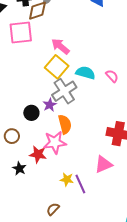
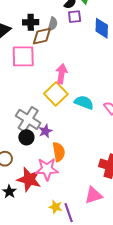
pink arrow: (60, 46) -> (61, 74), turned 54
gray cross: (64, 91) -> (28, 119), moved, turned -30
red star: (38, 154) -> (29, 179), size x1.4

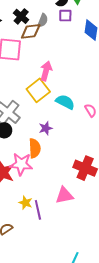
black cross: (31, 22) -> (21, 16), turned 35
purple star: (45, 131) -> (46, 128), moved

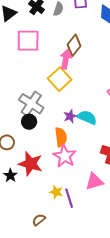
brown diamond: (31, 31) -> (74, 45), moved, turned -40
cyan semicircle: (65, 102) -> (87, 117), moved
pink star: (21, 164) -> (65, 156), moved, turned 30

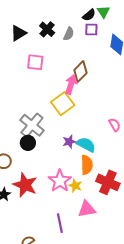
pink square: (28, 41) -> (35, 62), size x0.7
orange semicircle: (61, 137) -> (87, 165), moved
yellow star: (56, 192) -> (75, 186), moved

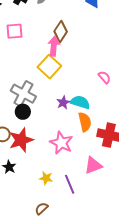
red star: (25, 185) -> (21, 140), moved, turned -30
yellow star: (75, 186) -> (46, 178), moved

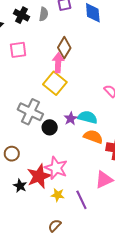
black circle: (23, 112) -> (50, 127), moved
orange semicircle: (85, 122) -> (93, 137), turned -54
red star: (21, 140) -> (39, 176), moved
pink star: (61, 143) -> (56, 168), moved

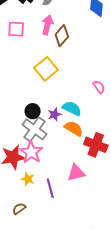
pink arrow: (58, 63) -> (47, 25), moved
gray cross: (30, 112) -> (35, 129), moved
purple star: (71, 119) -> (54, 114), moved

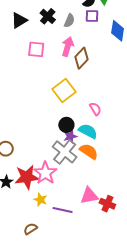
pink semicircle: (99, 87) -> (95, 109), moved
black circle: (33, 111) -> (66, 125), moved
gray cross: (35, 129) -> (65, 152), moved
red cross: (96, 145) -> (107, 204), moved, size x0.7
purple line: (50, 188) -> (63, 210), turned -66

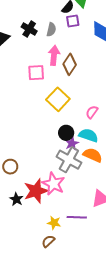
pink square: (36, 49) -> (36, 73), moved
pink semicircle: (95, 109) -> (92, 112), turned -104
yellow star: (41, 200) -> (54, 223), moved

